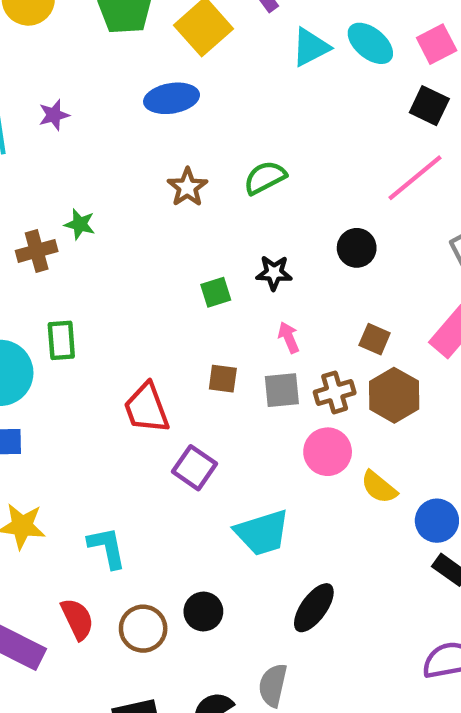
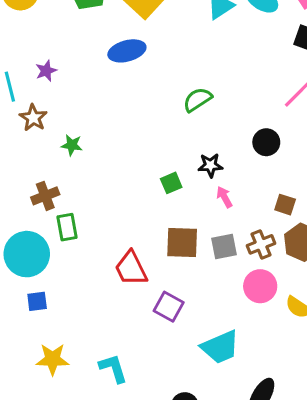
brown star: (187, 187) -> (33, 118), moved
brown cross: (37, 251) -> (45, 196), moved
pink arrow: (289, 337) -> (224, 197), moved
brown square: (223, 379) -> (182, 243), size x1.6

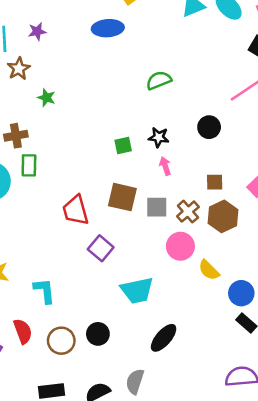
brown square: (285, 205) -> (215, 182), turned -30
brown cross: (261, 244) -> (188, 212), turned -30

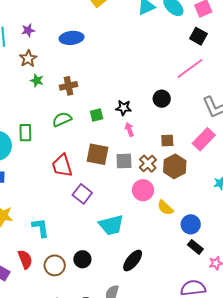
blue ellipse: (108, 28) -> (72, 38), moved
brown star: (19, 69) -> (28, 58), moved
green semicircle: (159, 80) -> (62, 119), moved
brown cross: (16, 136) -> (69, 86), moved

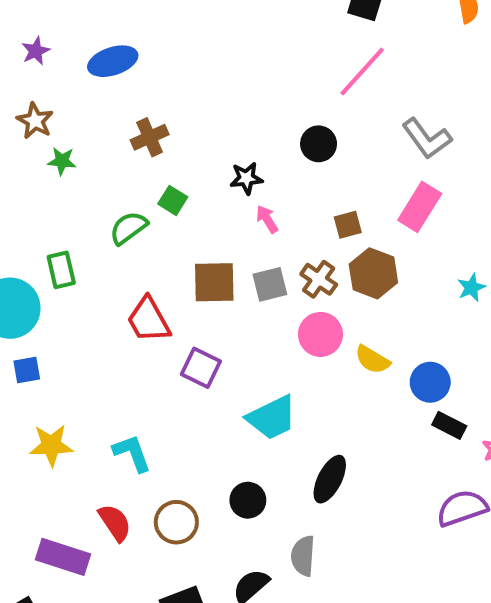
purple star: (28, 30) -> (36, 51), moved
brown cross: (69, 86) -> (150, 137), moved
green square: (97, 115) -> (173, 200), moved, turned -32
black circle: (82, 259) -> (248, 500), moved

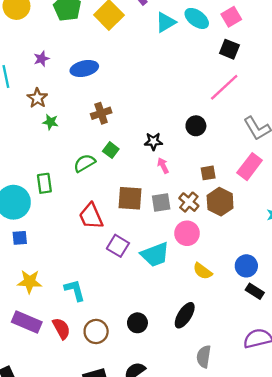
yellow semicircle: (372, 360) -> (203, 271), moved
cyan trapezoid: (272, 418) -> (155, 254), moved
gray semicircle: (303, 556) -> (204, 357), moved
purple rectangle: (63, 557) -> (27, 322), moved

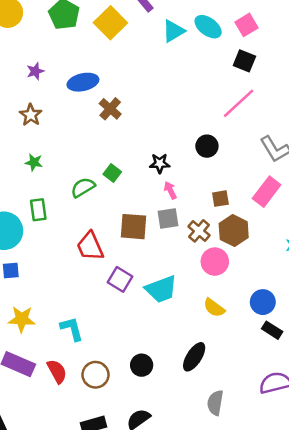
brown cross: (101, 113) -> (110, 109), moved, turned -30
green star: (50, 122) -> (34, 162), moved
gray square: (161, 202) -> (168, 218), moved
pink circle: (187, 233) -> (215, 262), moved

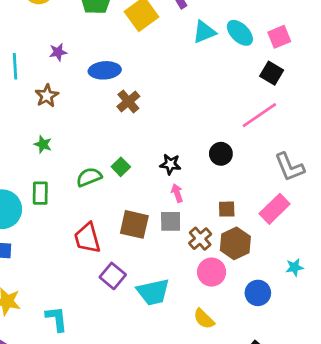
blue circle: (263, 302) -> (258, 293), moved

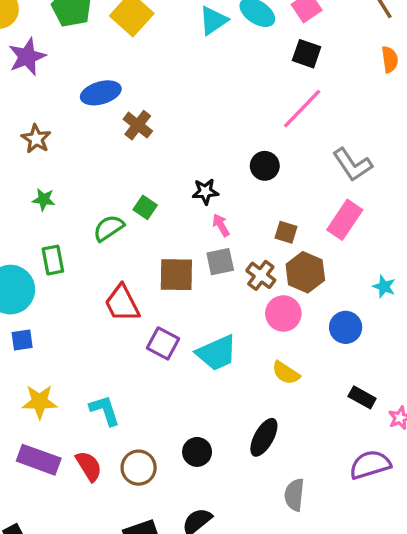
purple star: (58, 52) -> (27, 57), moved, size x1.6
brown square: (227, 209) -> (286, 232), turned 30
cyan star: (295, 267) -> (384, 287), turned -30

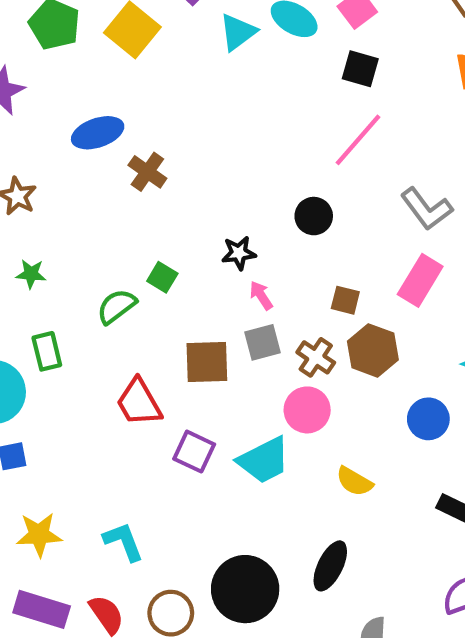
pink circle: (283, 313) -> (307, 410), moved
black circle: (197, 452) -> (245, 589), size x1.8

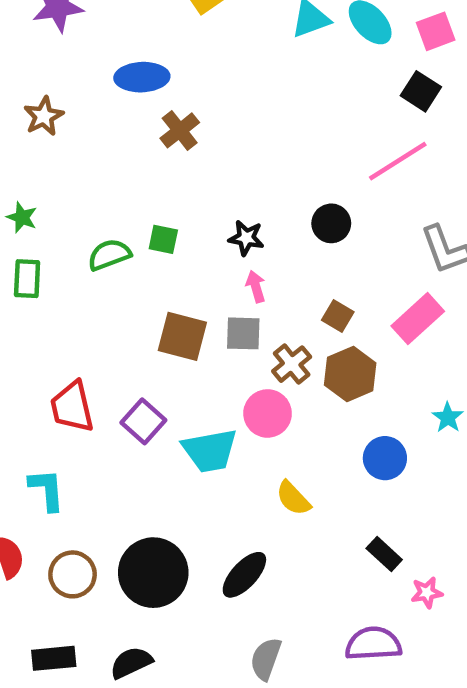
green star: (31, 274) -> (22, 217), moved
green square: (162, 277) -> (163, 239), turned -36
red trapezoid: (139, 402) -> (72, 407), moved

